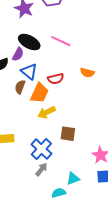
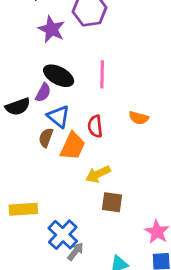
pink line: (61, 41) -> (102, 74), turned 66
red semicircle: (56, 79) -> (95, 126), turned 98
yellow arrow: (47, 112) -> (98, 174), moved
blue cross: (41, 149) -> (63, 235), moved

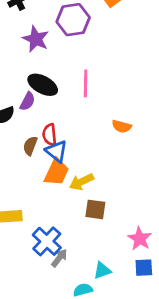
blue triangle: (59, 116) -> (57, 151), moved
red semicircle: (95, 126) -> (50, 135), moved
orange trapezoid: (73, 146) -> (57, 172), moved

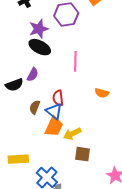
purple star: (36, 39) -> (39, 29), turned 30
black ellipse: (43, 85) -> (40, 47), moved
red semicircle: (50, 135) -> (58, 98), moved

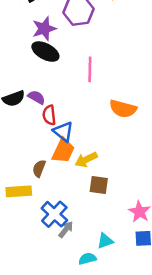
purple semicircle: (33, 75) -> (37, 97), moved, turned -88
orange semicircle: (102, 93) -> (123, 109), size x1.5
red semicircle: (58, 98) -> (49, 115), moved
brown semicircle: (35, 107) -> (39, 168), moved

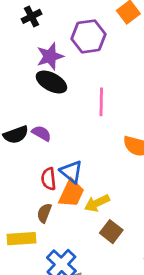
red semicircle: (49, 115) -> (49, 179), moved
brown square: (99, 185) -> (111, 232), turned 30

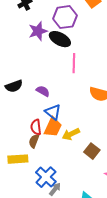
black ellipse: (51, 82) -> (60, 39), moved
purple semicircle: (41, 133) -> (43, 91), moved
red semicircle: (49, 179) -> (36, 127), moved
brown square: (111, 232) -> (92, 151), moved

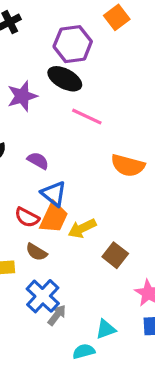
purple star: (38, 31) -> (22, 96), moved
pink line: (74, 63) -> (87, 117), turned -66
red semicircle: (36, 127) -> (27, 217), turned -56
brown semicircle: (34, 141) -> (36, 252), moved, turned -80

